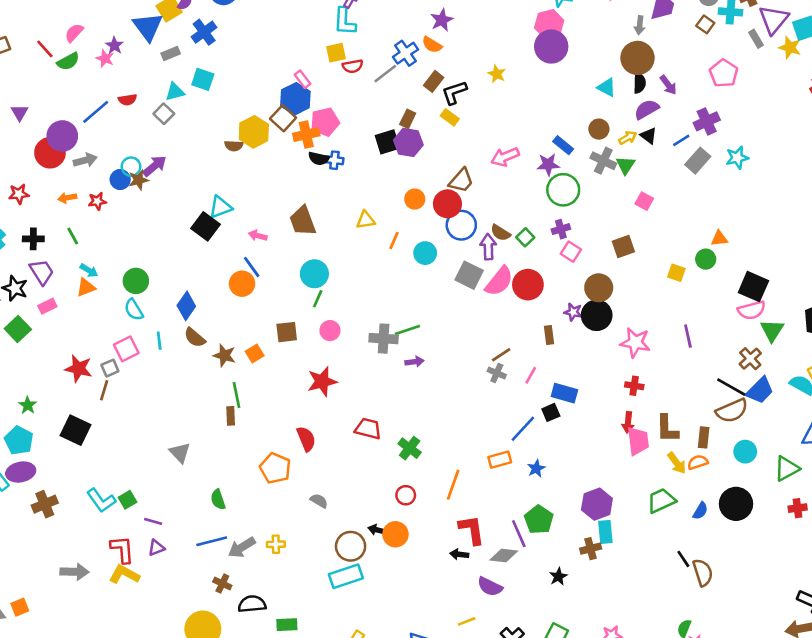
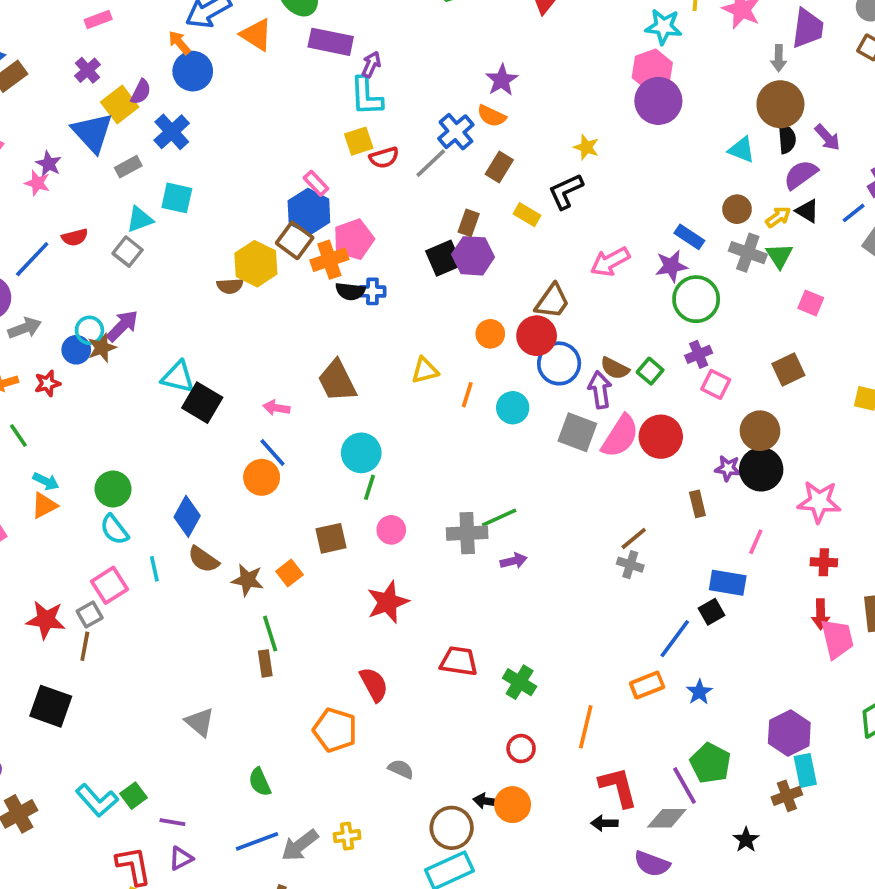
black L-shape: (454, 92) -> (566, 191), moved
cyan triangle: (220, 207) -> (178, 377), moved, turned 40
pink line: (531, 375) -> (756, 542), moved

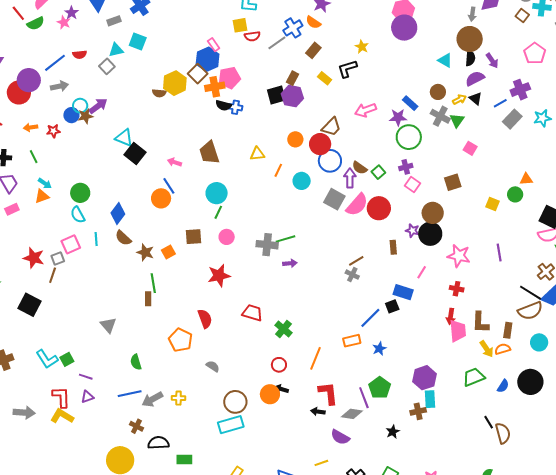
gray arrow: (25, 328) -> (59, 86), moved
black arrow: (486, 801) -> (281, 389), moved

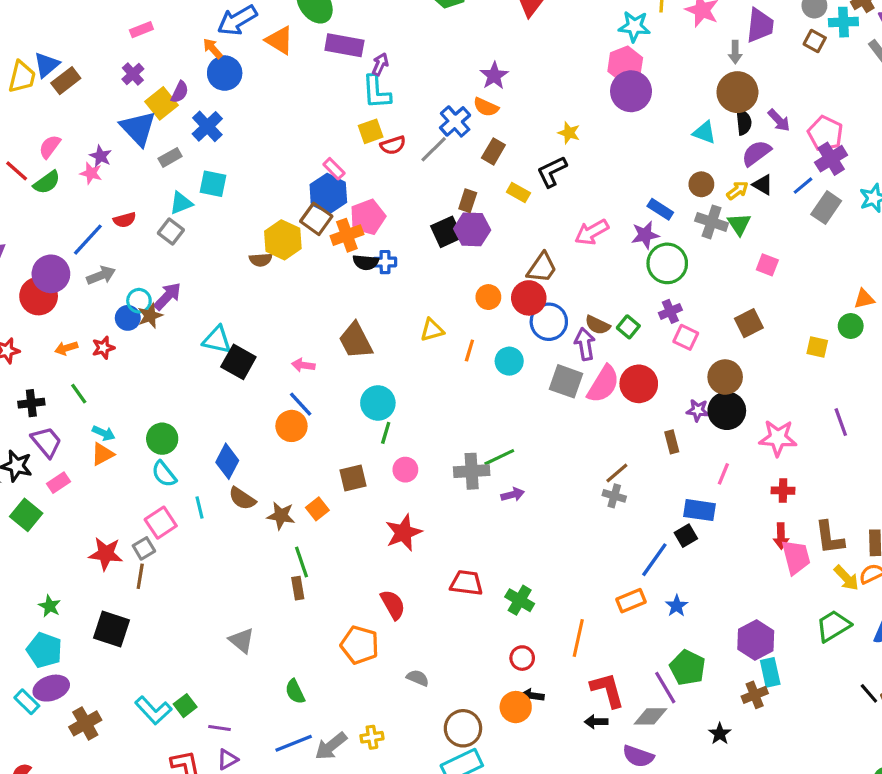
pink pentagon: (535, 53) -> (825, 133), moved

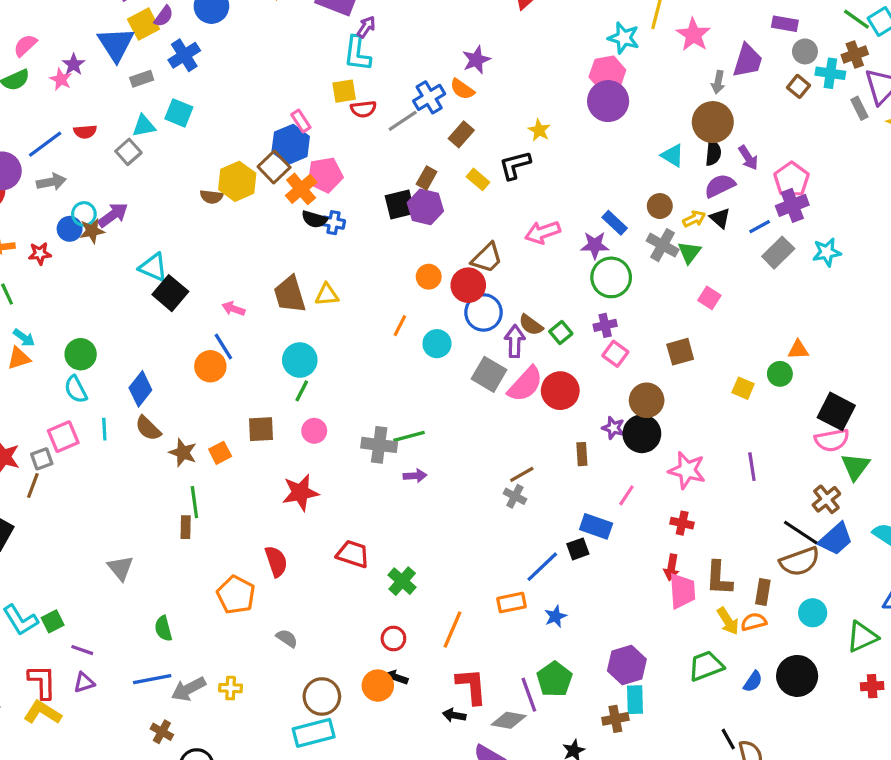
orange cross: (347, 235) -> (301, 189), turned -32
yellow triangle: (432, 330) -> (327, 295), moved

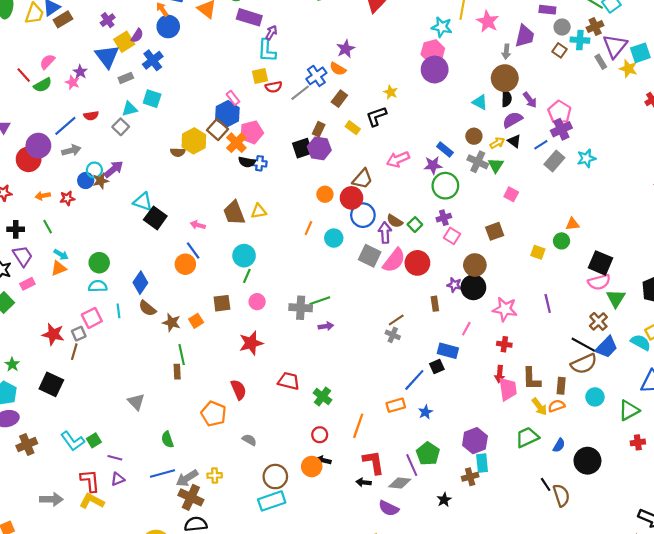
cyan semicircle: (76, 389) -> (98, 286), turned 120
black circle: (797, 676) -> (587, 461), moved
brown cross: (162, 732) -> (191, 497), moved, size x1.6

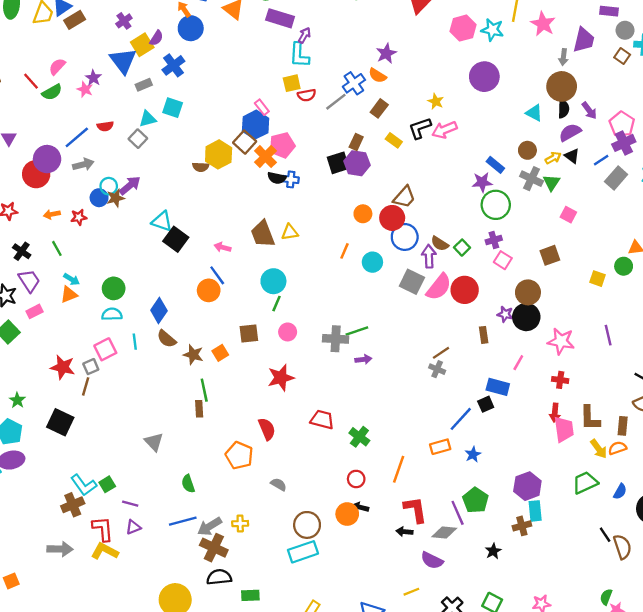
pink hexagon: (433, 51) -> (463, 28), moved
pink arrow: (398, 159) -> (444, 130), moved
black cross: (16, 229) -> (22, 251), turned 35
brown cross: (27, 445) -> (73, 505), moved

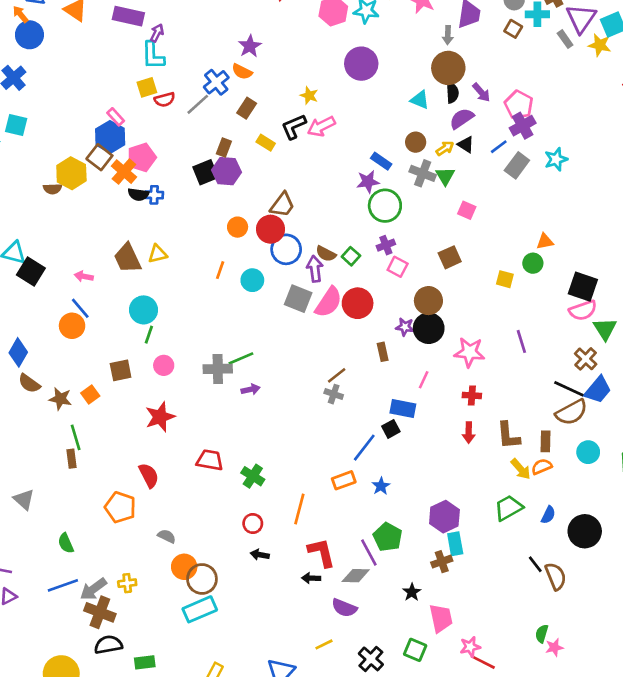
pink trapezoid: (564, 429) -> (441, 618), moved
orange circle: (347, 514) -> (184, 567), moved

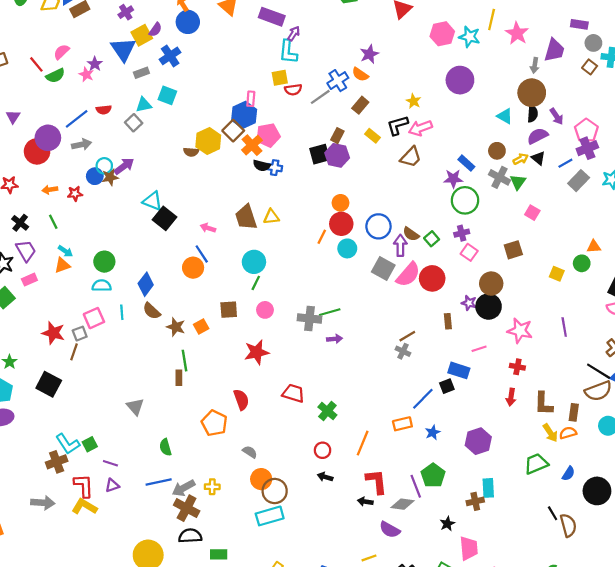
pink rectangle: (116, 117) -> (251, 99), turned 40
brown trapezoid: (282, 205) -> (411, 157), moved
red circle: (271, 229) -> (341, 224), moved
pink line: (424, 380) -> (479, 349), turned 40
purple hexagon: (444, 517) -> (478, 441), moved

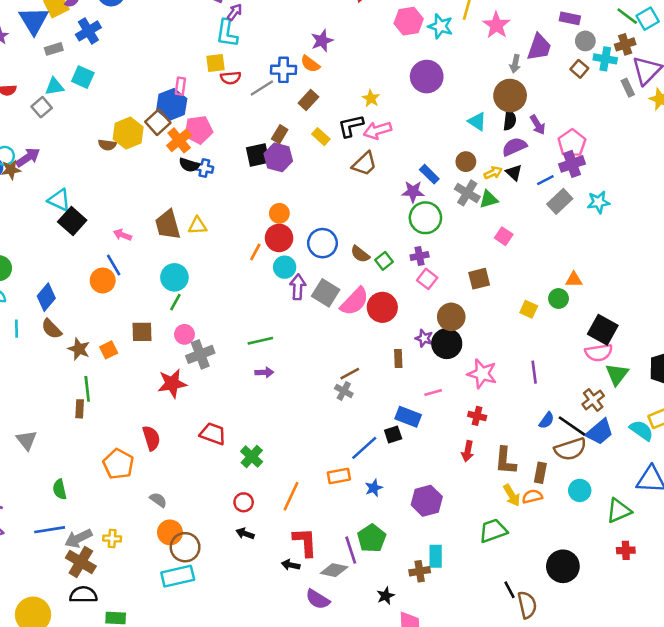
blue cross: (338, 81) -> (283, 70), turned 30
green triangle: (518, 182) -> (489, 199), turned 35
purple arrow: (400, 245) -> (298, 287), moved
gray cross: (310, 318) -> (200, 354), moved, turned -30
blue semicircle: (568, 474) -> (547, 420), moved

